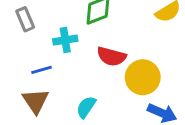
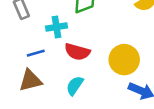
red semicircle: (111, 56) -> (77, 52), moved
brown triangle: (35, 101) -> (30, 80), turned 50

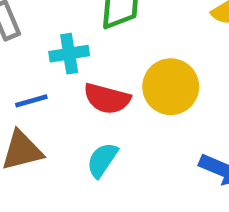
yellow circle: (124, 60) -> (171, 87), moved

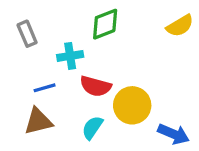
yellow circle: (171, 87) -> (132, 105), moved

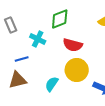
cyan cross: (70, 56) -> (38, 39), turned 35
red semicircle: (96, 86) -> (73, 45), moved

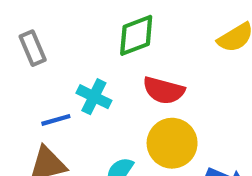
cyan cross: (38, 39) -> (94, 97), moved

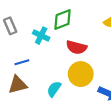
cyan cross: (94, 97) -> (41, 36), moved

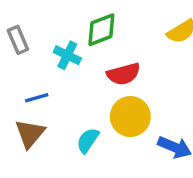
red semicircle: (76, 47) -> (124, 74), turned -30
brown triangle: (18, 85) -> (30, 134), turned -36

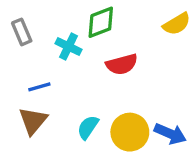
yellow circle: (130, 117) -> (130, 132), moved

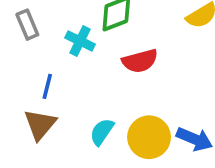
blue line: (39, 87) -> (47, 86), turned -60

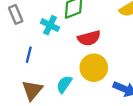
brown triangle: (40, 125) -> (32, 90), moved
yellow circle: (149, 137) -> (94, 68), moved

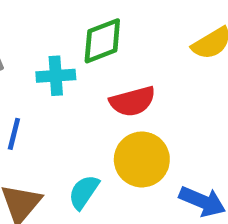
cyan cross: (50, 25) -> (56, 76), turned -30

